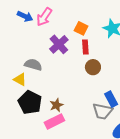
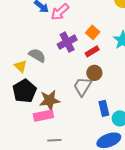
red rectangle: (85, 47) -> (92, 51), turned 48
brown star: (56, 105) -> (49, 100), size x1.5
gray trapezoid: (103, 111) -> (83, 86), moved, turned 95

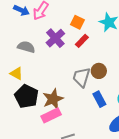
gray semicircle: (37, 55) -> (26, 47), moved
brown circle: (94, 73) -> (99, 71), moved
blue rectangle: (104, 108) -> (99, 99), moved

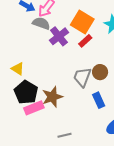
orange square: (77, 22) -> (82, 22), size x1.6
gray semicircle: (26, 47) -> (41, 23), moved
pink rectangle: (51, 115) -> (34, 108), moved

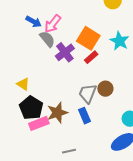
gray semicircle: (41, 23) -> (47, 39), turned 30
blue rectangle: (99, 100) -> (85, 116), moved

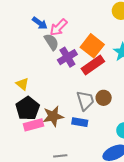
red rectangle: (91, 57) -> (93, 65), size x1.6
gray trapezoid: (88, 93) -> (85, 100), turned 135
blue rectangle: (85, 116) -> (80, 122), turned -63

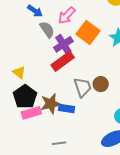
pink arrow: (58, 27) -> (67, 15), moved
red rectangle: (93, 65) -> (63, 61), moved
blue rectangle: (80, 122) -> (67, 109), moved

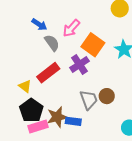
purple cross: (63, 44) -> (79, 64), moved
red rectangle: (63, 61) -> (48, 73), moved

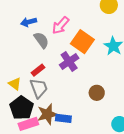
blue arrow: (39, 25) -> (29, 22), turned 133
red rectangle: (48, 73) -> (38, 70), size x0.6
gray trapezoid: (89, 100) -> (39, 88), moved

